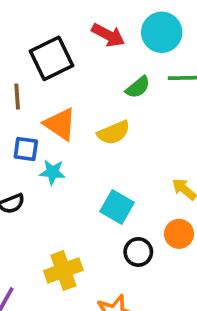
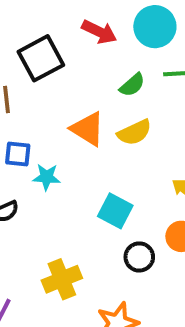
orange triangle: (60, 124) -> (88, 129), moved
yellow semicircle: (114, 133) -> (134, 132), moved

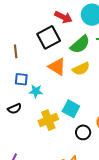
black square: (41, 58) -> (49, 37), moved
green semicircle: (132, 85) -> (80, 44), size x1.5
yellow cross: (62, 279) -> (48, 120), moved

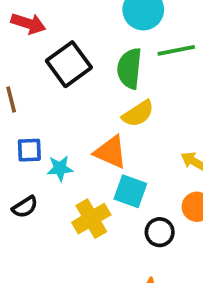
red arrow: (63, 17) -> (28, 24), moved
green semicircle: (80, 44) -> (129, 68), turned 145
orange triangle: (57, 67) -> (111, 152), moved

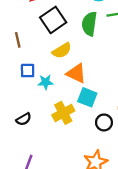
yellow semicircle: (138, 114) -> (62, 51), moved
black semicircle: (25, 207) -> (24, 119), moved

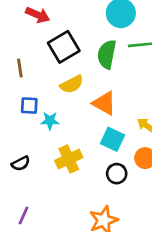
orange triangle: (76, 73) -> (104, 103), moved
cyan square: (87, 97) -> (112, 139), moved

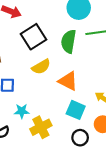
cyan star: (50, 121) -> (22, 111), moved

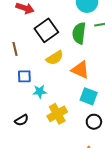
cyan star: (22, 111) -> (40, 92), moved

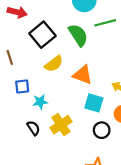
green semicircle: (79, 33) -> (78, 35), turned 145
black semicircle: (22, 120) -> (33, 128), moved, turned -88

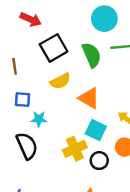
yellow cross: (61, 125) -> (75, 149), moved
black semicircle: (33, 128) -> (27, 146), size x1.6

